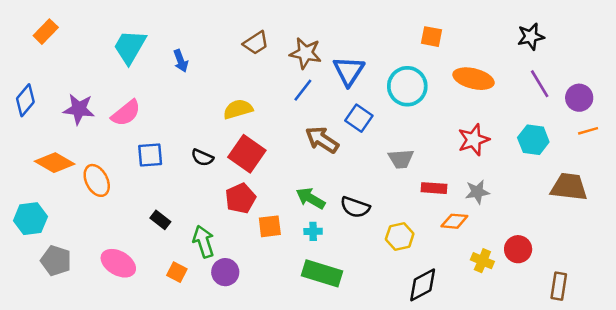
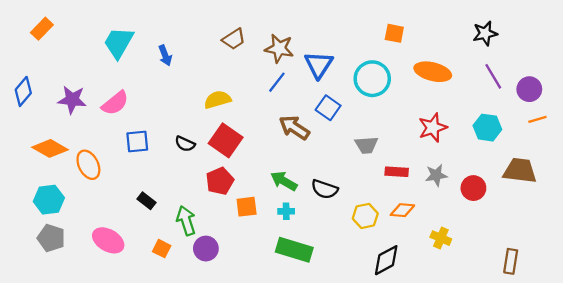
cyan hexagon: (30, 219) -> (49, 200), moved
orange diamond: (454, 221) -> (402, 210), moved
red circle: (518, 249) -> (473, 188), moved

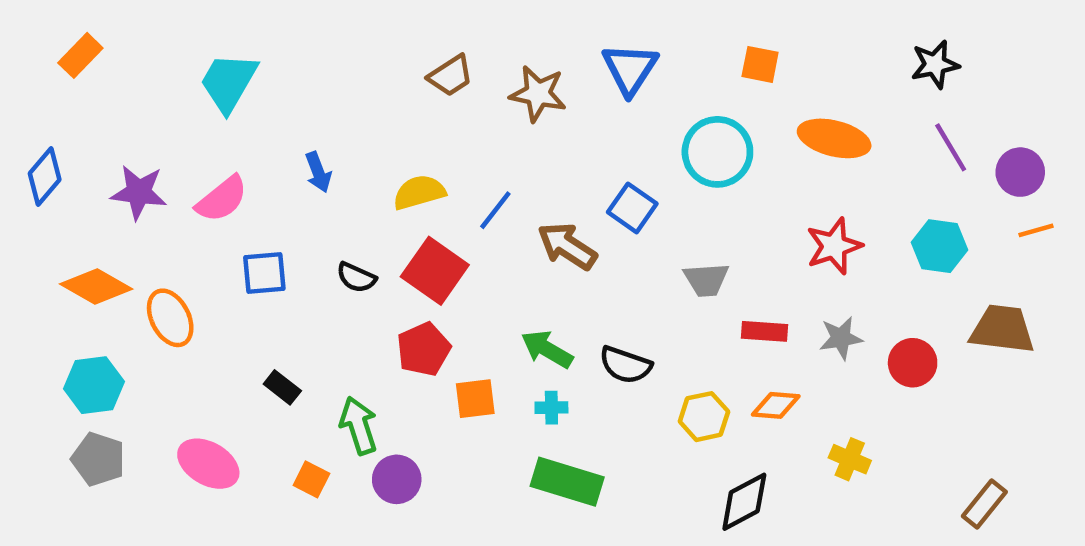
blue arrow: (165, 55) -> (318, 172), moved
blue triangle: (319, 65) -> (630, 69), moved
blue line: (277, 82) -> (495, 210), moved
brown rectangle: (511, 261) -> (984, 504), turned 30

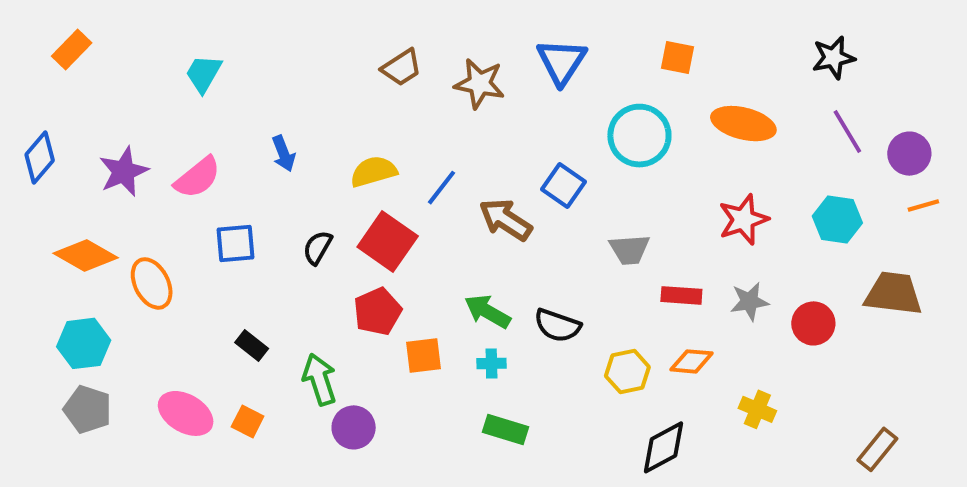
cyan trapezoid: (228, 82) -> (204, 74), size x0.7
purple star: (139, 192) -> (124, 172), turned -30
black semicircle: (356, 277) -> (318, 247), turned 96
orange square: (311, 479) -> (248, 421), moved
green rectangle: (567, 482) -> (505, 429), size x0.7

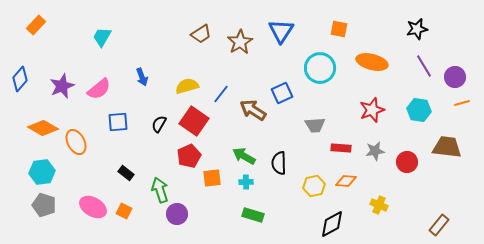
brown star: (480, 84) -> (240, 42), turned 30
blue square: (563, 186) -> (282, 93), turned 30
black semicircle: (557, 325) -> (279, 163), turned 70

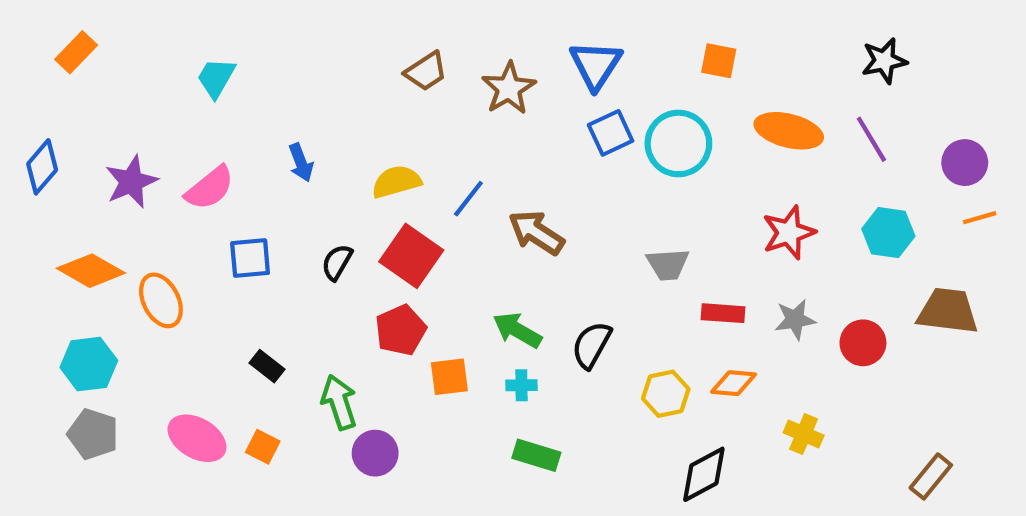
purple line: (424, 66) -> (871, 139), moved
blue square: (282, 93) -> (611, 133), moved
black semicircle: (279, 163) -> (591, 345), turned 30

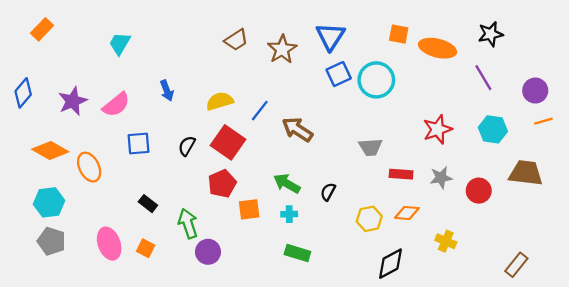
orange ellipse: (789, 131) -> (438, 48), moved
black semicircle: (591, 345) -> (328, 192), size x0.7
pink ellipse: (197, 438) -> (109, 244), turned 40

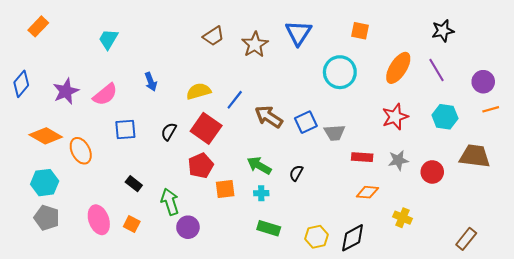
orange ellipse: (438, 48) -> (398, 68), moved, turned -72
blue square: (339, 74) -> (306, 122), moved
yellow hexagon: (369, 219) -> (316, 237), moved

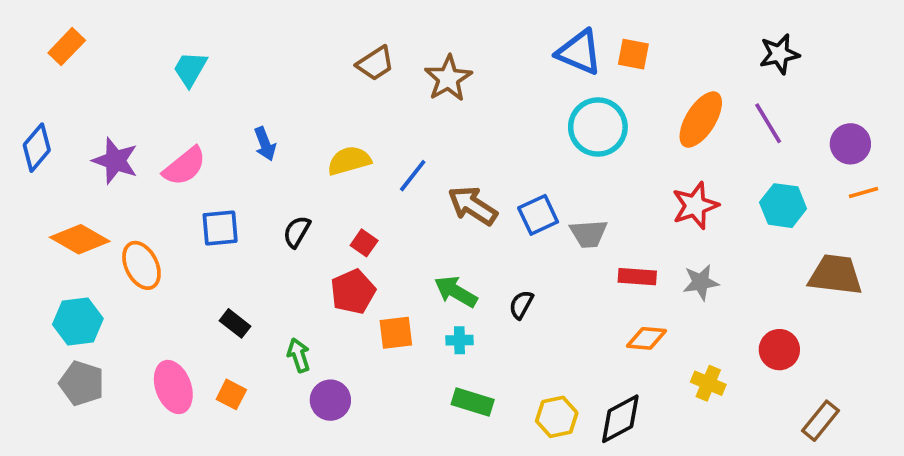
blue triangle: (298, 33) -> (579, 52), moved, turned -40
purple star: (66, 91) -> (115, 161), turned -30
red square: (206, 128) -> (364, 243), moved, size x0.5
red circle: (432, 172) -> (779, 350), moved
green arrow: (170, 202) -> (299, 355), size x0.7

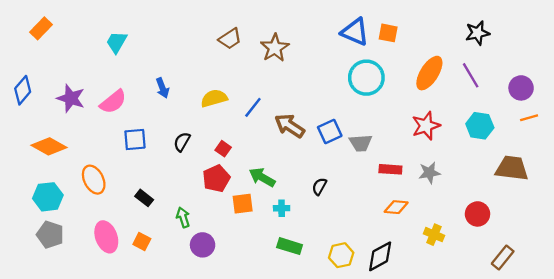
orange ellipse: (141, 265) -> (94, 180), moved
green arrow: (456, 292) -> (262, 177), moved

